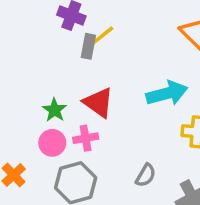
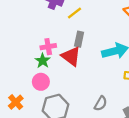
gray rectangle: (88, 46) -> (79, 39), moved
pink cross: (86, 138) -> (48, 47), moved

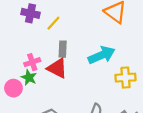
pink circle: (41, 82) -> (13, 88), moved

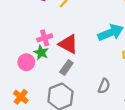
gray rectangle: (63, 49) -> (66, 67), moved, turned 32

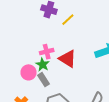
gray rectangle: (66, 67) -> (43, 80), moved, turned -72

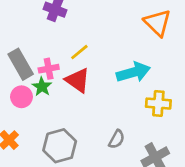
yellow line: (68, 20) -> (79, 52), moved
gray rectangle: (43, 80) -> (21, 64), moved, size x1.5

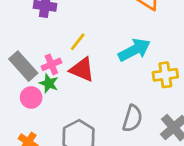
gray semicircle: (117, 139) -> (132, 118), size x1.4

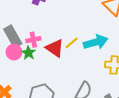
yellow line: (78, 42) -> (72, 43), moved
pink circle: (31, 98) -> (14, 52), moved

